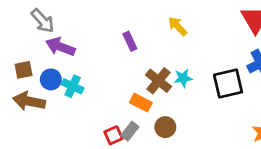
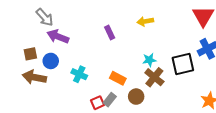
yellow arrow: (178, 26) -> (145, 21), turned -56
brown cross: (158, 81) -> (154, 77), moved
cyan cross: (73, 86) -> (79, 74), moved

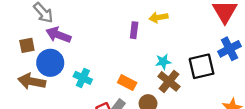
purple rectangle: (110, 32) -> (134, 30), moved, turned 32
brown square: (30, 54) -> (27, 45), moved
blue circle: (51, 61) -> (50, 63), size x1.5

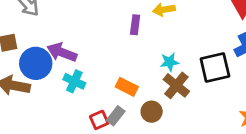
purple arrow: (58, 35) -> (62, 52), moved

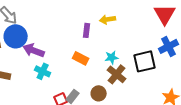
blue circle: (36, 63) -> (16, 36), moved
orange rectangle: (127, 87) -> (81, 58), moved

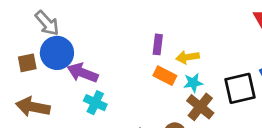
yellow arrow: (108, 19) -> (188, 57), moved
orange rectangle: (81, 58) -> (165, 76), moved

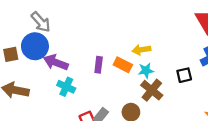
gray arrow: (47, 23) -> (41, 22), moved
purple rectangle: (158, 44) -> (99, 65), moved
black square: (240, 88) -> (184, 75), size x0.6

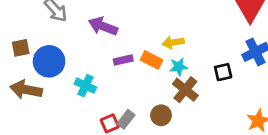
blue circle: (35, 46) -> (49, 61), moved
purple arrow: (56, 62) -> (103, 26), moved
purple rectangle: (99, 65) -> (123, 60), turned 70

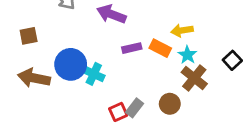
blue circle: (49, 61) -> (71, 64), moved
cyan star: (179, 67) -> (187, 55), turned -30
black square: (223, 72) -> (232, 60), turned -30

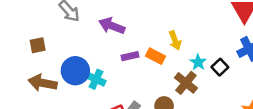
yellow arrow: (182, 30) -> (175, 40), turned -102
cyan star: (187, 55) -> (198, 62), moved

